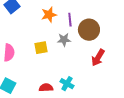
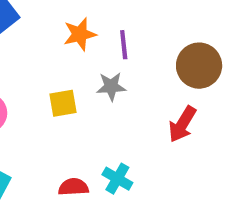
brown circle: (89, 30) -> (199, 66), moved

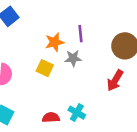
orange star: (80, 34) -> (55, 42), moved
yellow square: (63, 103) -> (45, 68), turned 35

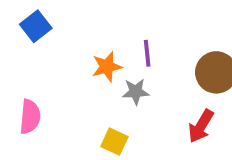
yellow square: (45, 68) -> (114, 142), moved

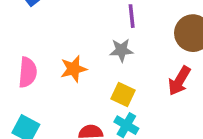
orange star: (107, 67) -> (74, 69), moved
yellow square: (114, 142) -> (123, 94), moved

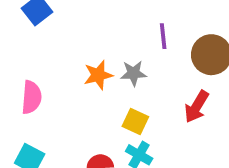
purple line: (132, 16) -> (163, 36), moved
orange star: (74, 69) -> (98, 75), moved

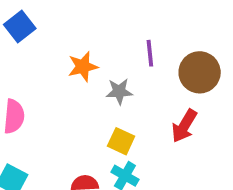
orange star: (98, 75) -> (83, 67), moved

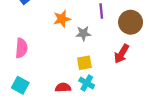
yellow square: (121, 141) -> (84, 63), turned -35

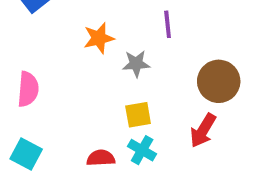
brown circle: (131, 22) -> (219, 81), moved
red arrow: (122, 54) -> (203, 130), moved

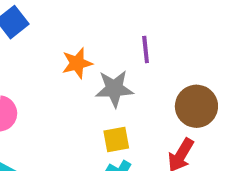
gray star: (136, 64) -> (114, 89), size x1.4

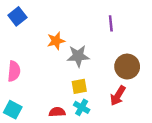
purple line: (146, 49) -> (111, 23), moved

